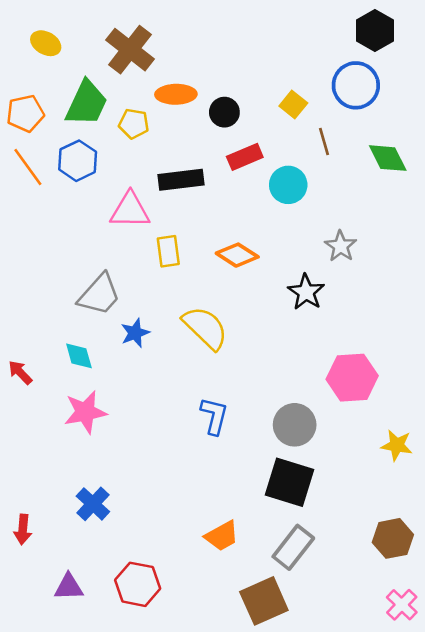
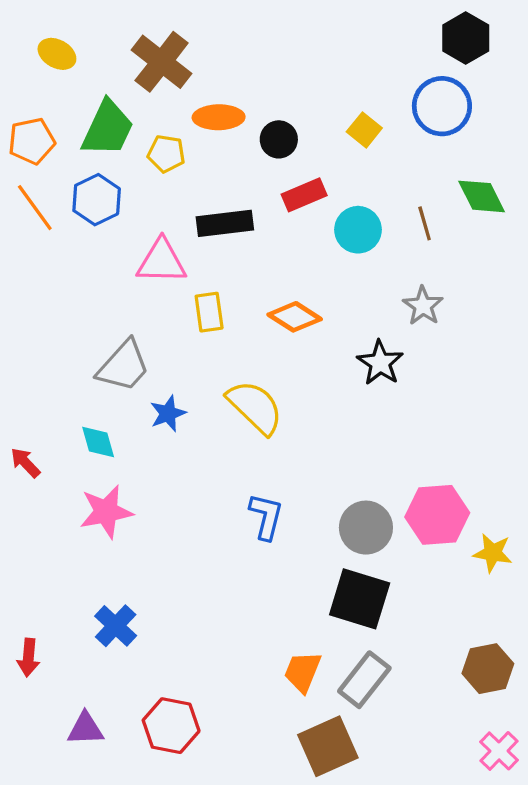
brown line: (324, 141) -> (425, 223), moved
pink hexagon: (352, 378) -> (437, 515), moved
orange trapezoid: (222, 536) -> (303, 672), moved, turned 141

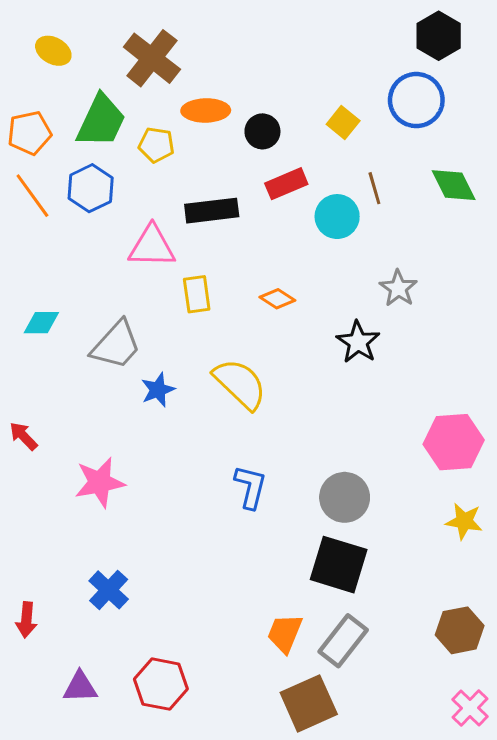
brown line: (425, 223) -> (374, 188), moved
orange diamond: (295, 317) -> (277, 299), size x0.7
cyan diamond: (98, 442) -> (41, 323), moved, turned -75
pink hexagon: (437, 515) -> (454, 442), moved

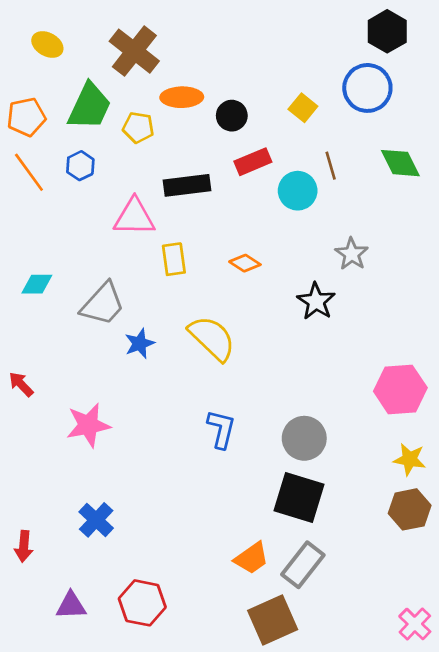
blue hexagon: (91, 188) -> (80, 166), size x0.7
brown hexagon: (460, 630) -> (410, 509), moved
orange trapezoid: (285, 633) -> (252, 558), turned -147

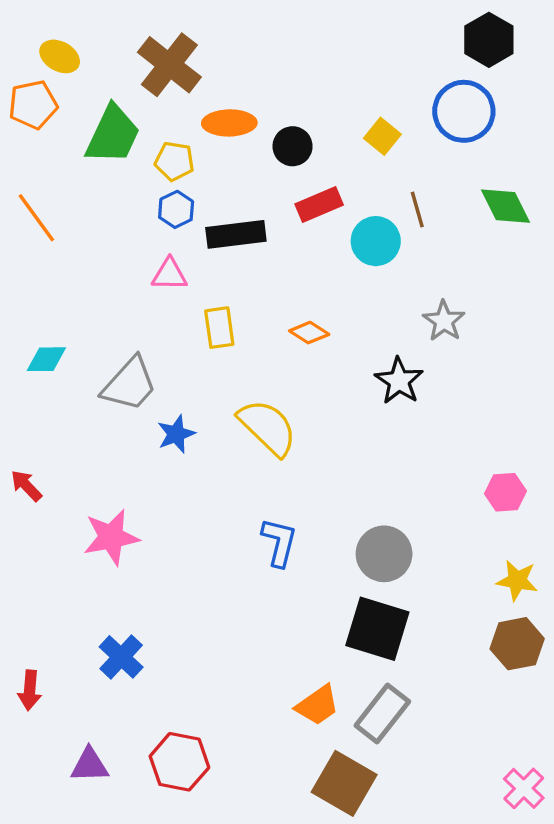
orange pentagon: (26, 117) -> (33, 105), moved
blue hexagon: (80, 166) -> (176, 209), moved
pink triangle: (134, 217) -> (169, 274), size x0.7
pink hexagon: (400, 390) -> (505, 492), size x0.6
brown square: (273, 620) -> (344, 783), turned -36

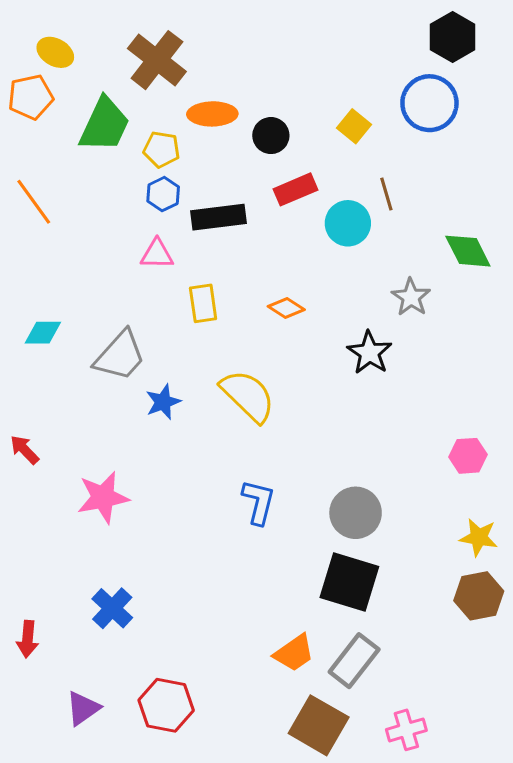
green diamond: (505, 206) -> (468, 251), moved
purple triangle: (90, 765) -> (83, 708), turned -33
pink cross: (524, 788) -> (406, 730), moved, turned 30

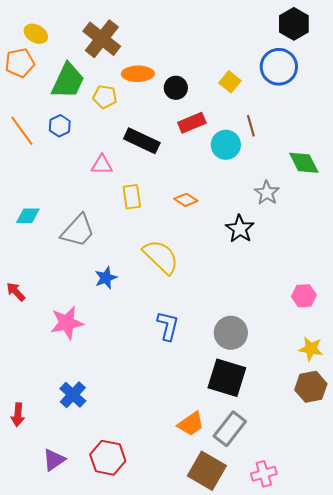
blue hexagon: (163, 194) -> (60, 126), moved
black rectangle: (219, 217) -> (142, 141), turned 32
blue star: (163, 402) -> (106, 278), moved

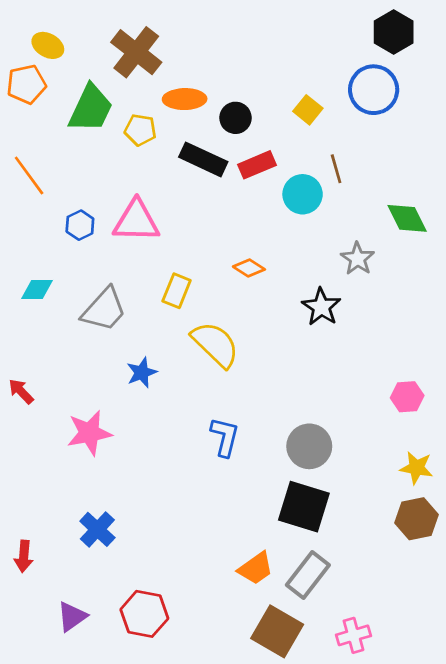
blue hexagon: (60, 126) -> (80, 225), moved
black rectangle: (142, 141) -> (203, 159), moved
pink triangle: (102, 165) -> (136, 221), size x1.6
yellow rectangle: (132, 197) -> (177, 291), moved, turned 30

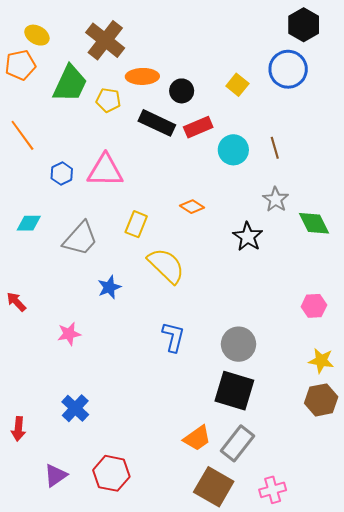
brown line: (336, 169) -> (275, 148), moved
green diamond: (407, 218) -> (314, 223), moved
pink star: (89, 433) -> (69, 334), size x0.7

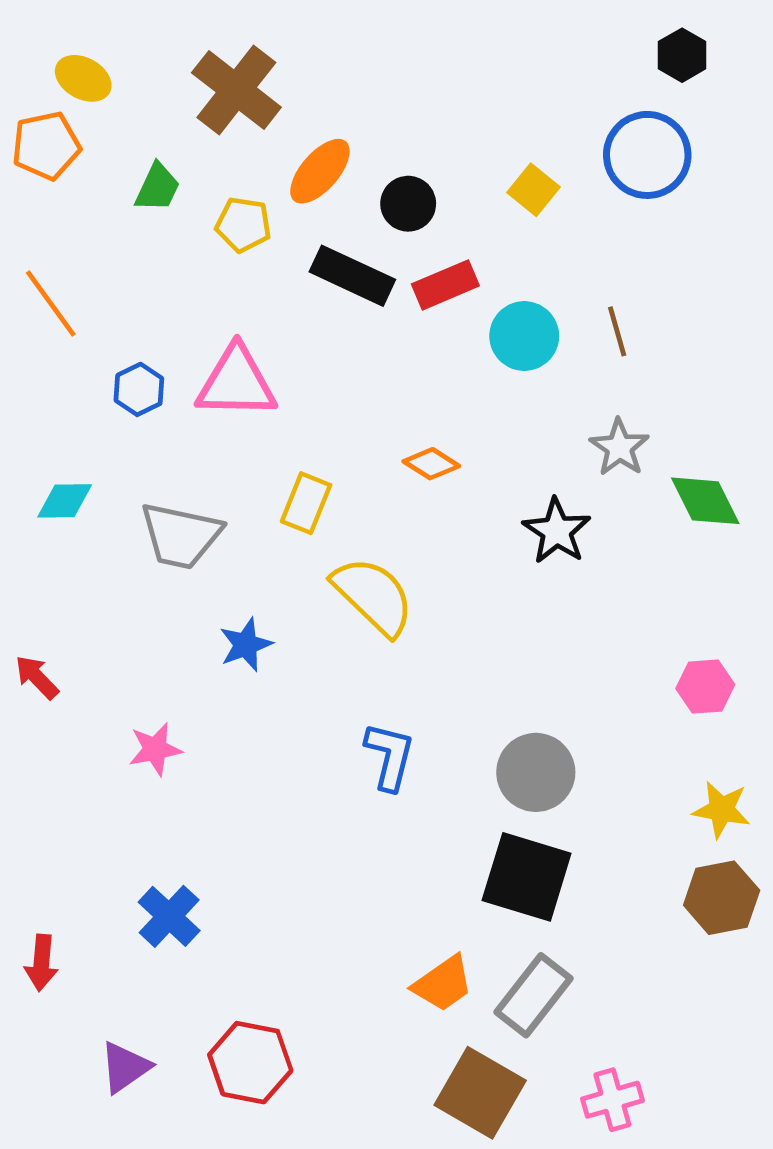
black hexagon: (304, 25) -> (682, 55), size x0.7
orange ellipse: (142, 76) -> (320, 171), turned -48
green trapezoid: (70, 84) -> (157, 187), size x0.6
gray trapezoid: (80, 239) -> (181, 536), turned 60

